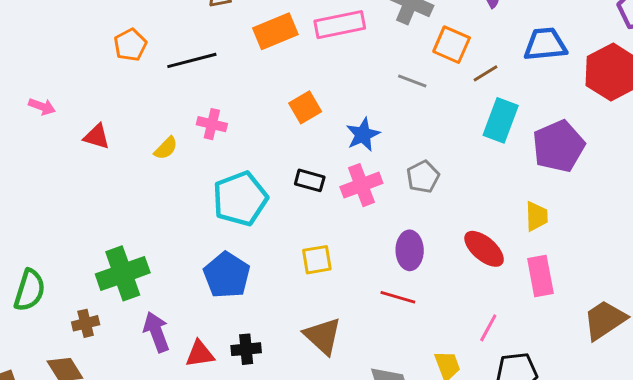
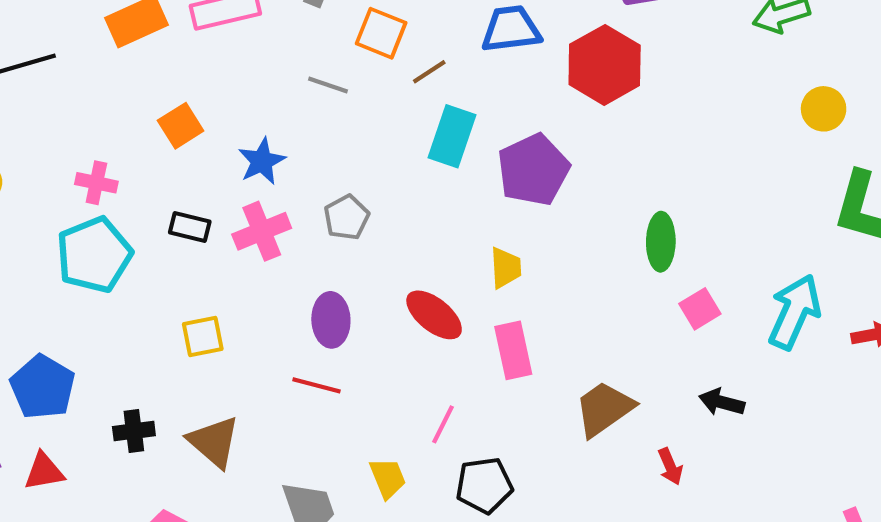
pink cross: (212, 124) -> (96, 183), moved
blue pentagon: (227, 275) -> (43, 387), moved
black cross: (246, 349) -> (134, 431), moved

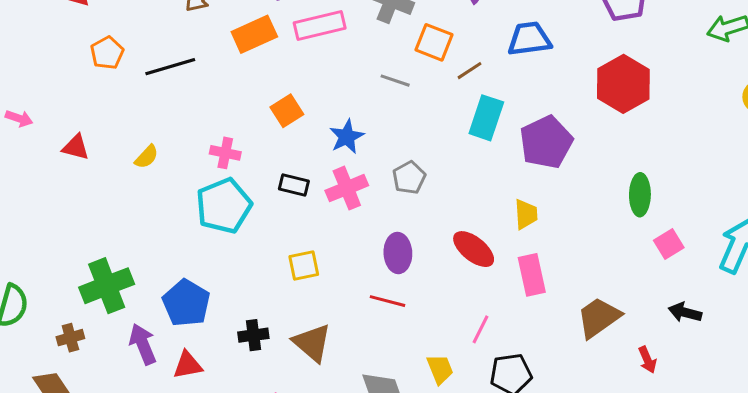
red hexagon: (605, 65) -> (623, 84), moved

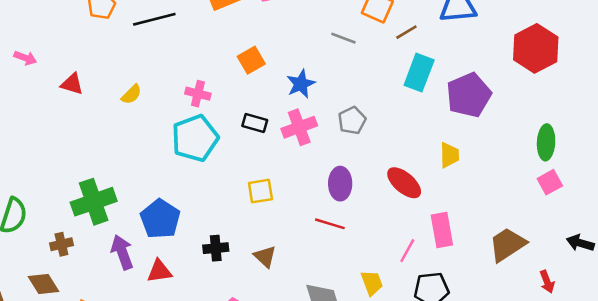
pink square: (669, 244) -> (550, 182), moved
pink rectangle: (532, 275) -> (442, 230), moved
brown triangle: (312, 343) -> (265, 257), size x0.7

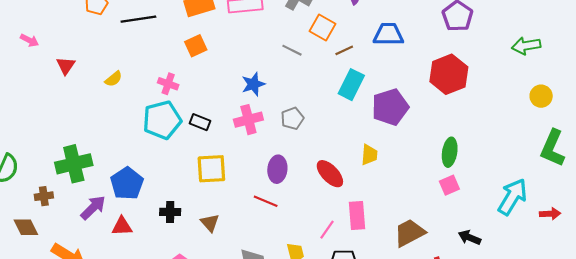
orange square: (251, 60) -> (196, 46), moved
red triangle: (72, 84) -> (66, 66), turned 42
black rectangle: (255, 123) -> (200, 122), moved
yellow square: (260, 191) -> (211, 169), size x1.4
purple arrow: (122, 252) -> (93, 208), turned 60

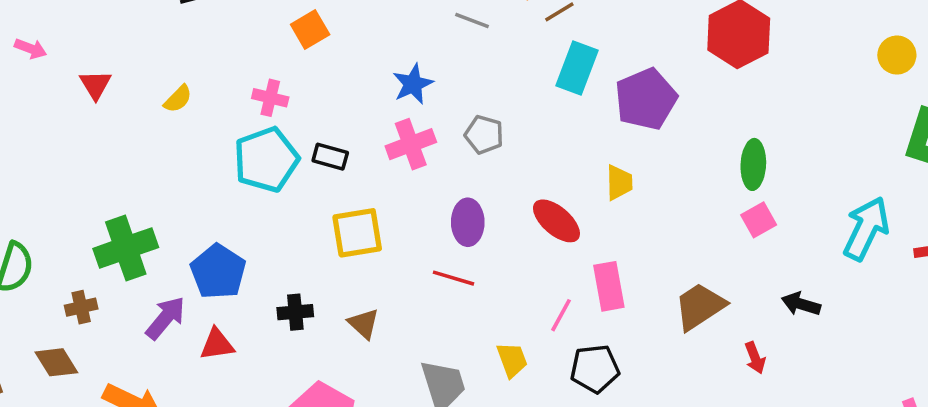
gray pentagon: (292, 118) -> (484, 135), turned -30

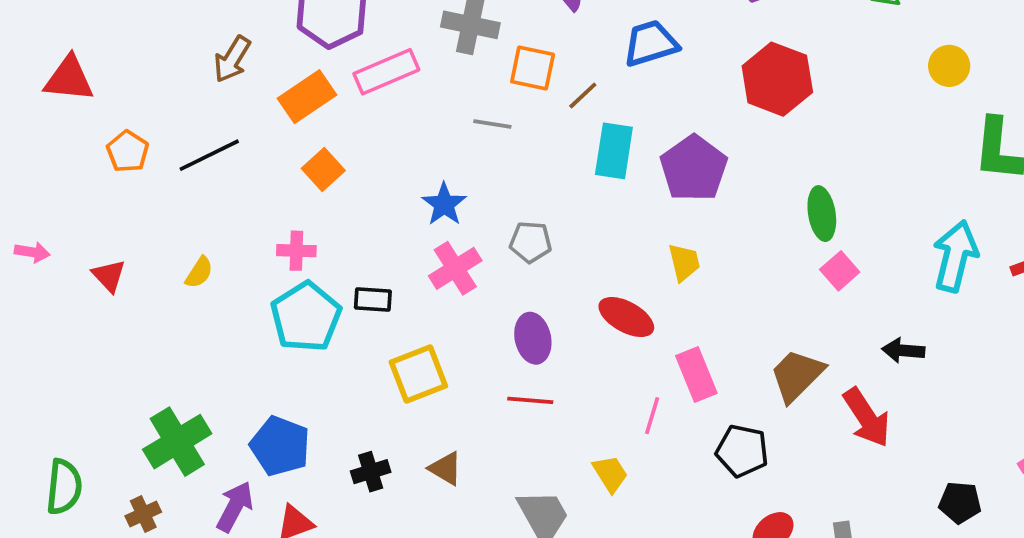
red arrow: (755, 358) -> (867, 417), size x1.8
black pentagon: (595, 369) -> (742, 451), moved, turned 30

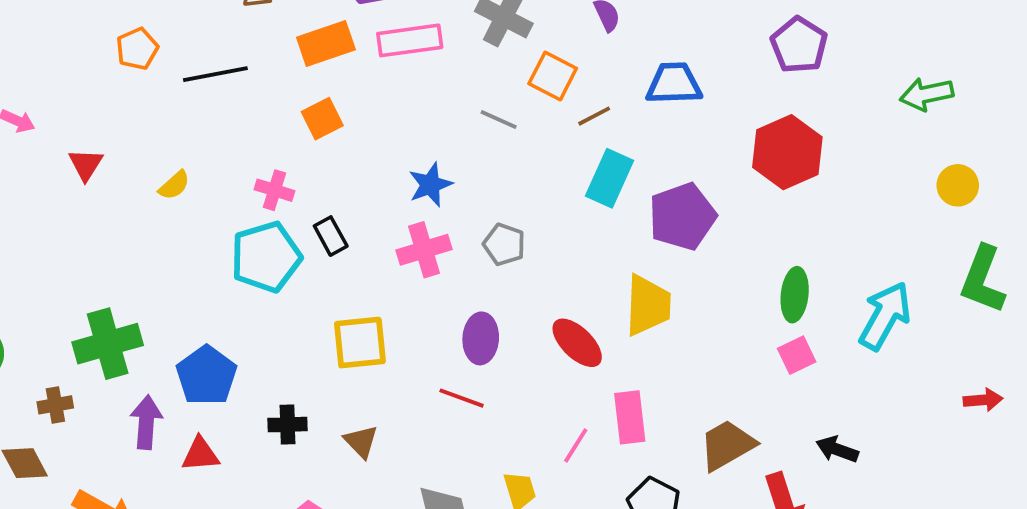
cyan arrow: (955, 256) -> (885, 316), moved
yellow trapezoid: (684, 262) -> (648, 305), size x1.6
black rectangle: (373, 299) -> (331, 236), moved, turned 42
purple arrow: (235, 507) -> (146, 422), turned -39

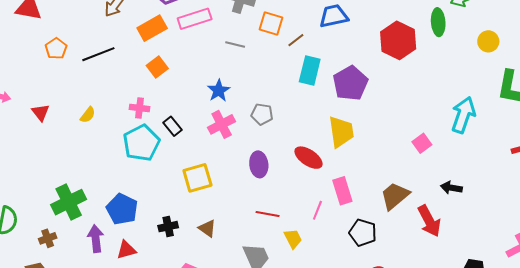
gray line: (499, 120) -> (235, 45), moved
green ellipse: (795, 295) -> (438, 22), moved
red line: (462, 398) -> (268, 214), moved

